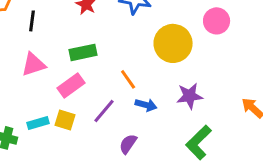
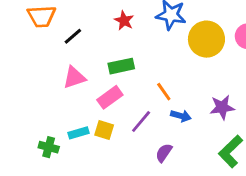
black line: (32, 21) -> (73, 36), turned 42
yellow circle: (173, 43) -> (206, 39), moved

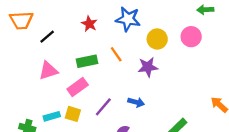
yellow circle: (206, 39) -> (157, 39), size x0.7
orange line: (164, 92) -> (116, 54), moved
purple star: (222, 107) -> (148, 67), moved

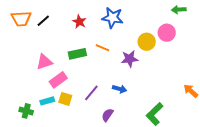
black line: (47, 37) -> (43, 21), moved
yellow circle: (157, 39) -> (147, 42), moved
orange line: (116, 54) -> (102, 48), turned -32
pink rectangle: (78, 87) -> (58, 80), moved

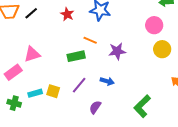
yellow circle: (147, 42) -> (162, 49), moved
green rectangle: (77, 54) -> (76, 56), moved
pink rectangle: (58, 80) -> (13, 72), moved

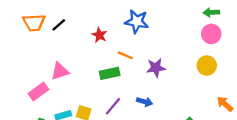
red star: (67, 14) -> (99, 35), moved
pink circle: (154, 25) -> (211, 34), moved

